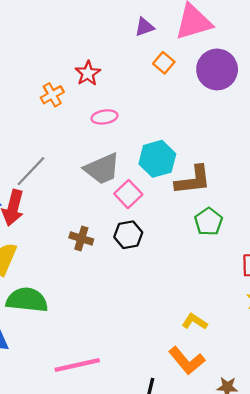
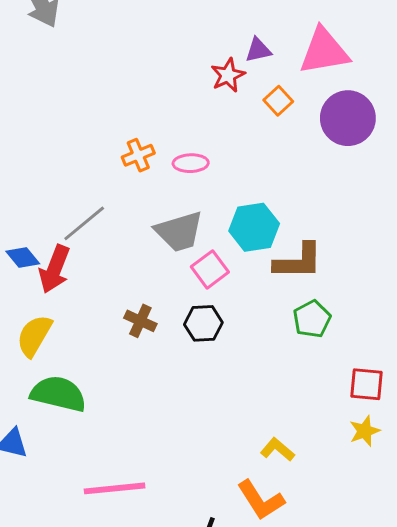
red star: (88, 73) -> (228, 75), moved
orange cross: (52, 95) -> (138, 155), moved

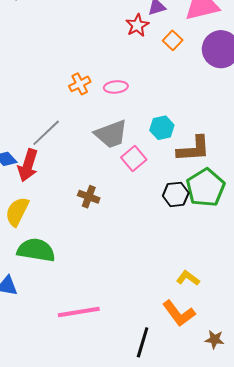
cyan hexagon: (254, 227) -> (162, 128), size x0.7
green pentagon: (312, 319) -> (206, 188), size x1.5
black hexagon: (203, 323) -> (176, 194), moved

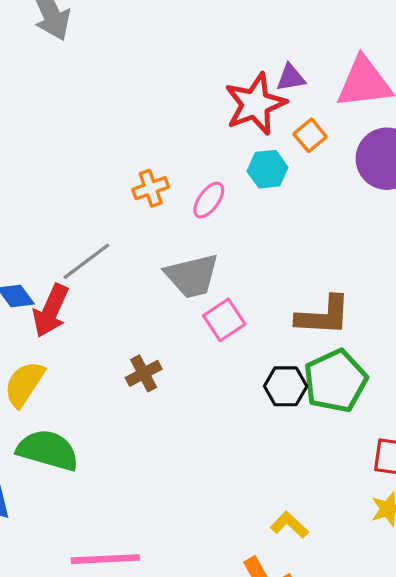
red star: (137, 25) -> (255, 104), size x1.6
pink ellipse: (116, 87) -> (209, 200), turned -55
cyan hexagon: (162, 128) -> (267, 169), moved
brown cross: (89, 197) -> (144, 373), turned 35

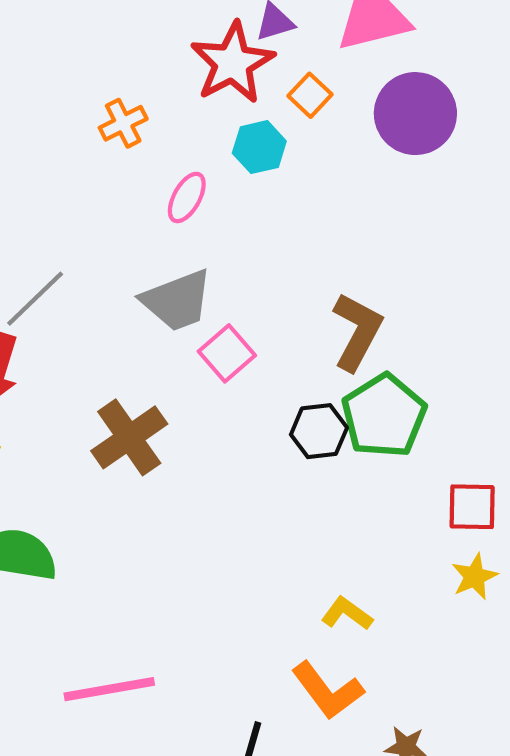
orange cross: (151, 188) -> (123, 123), moved
brown L-shape: (323, 316) -> (357, 332), turned -58
brown cross: (144, 373) -> (129, 437), size x1.6

